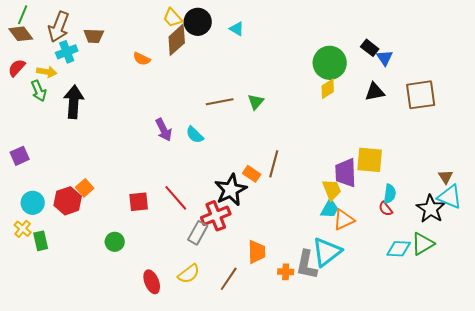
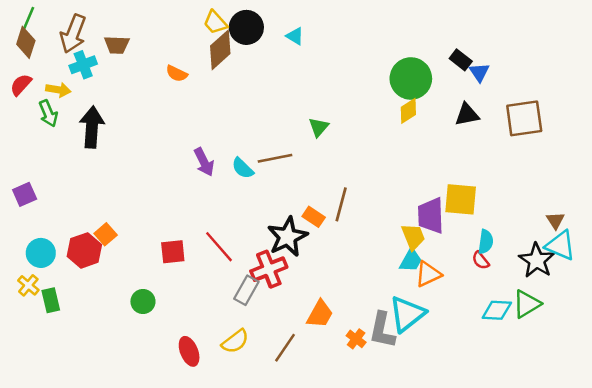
brown diamond: (21, 34) -> (26, 42), turned 55
brown line: (220, 102) -> (275, 158), moved
orange trapezoid: (257, 252) -> (320, 314), turned 30
orange cross: (286, 272) -> (356, 339), turned 35

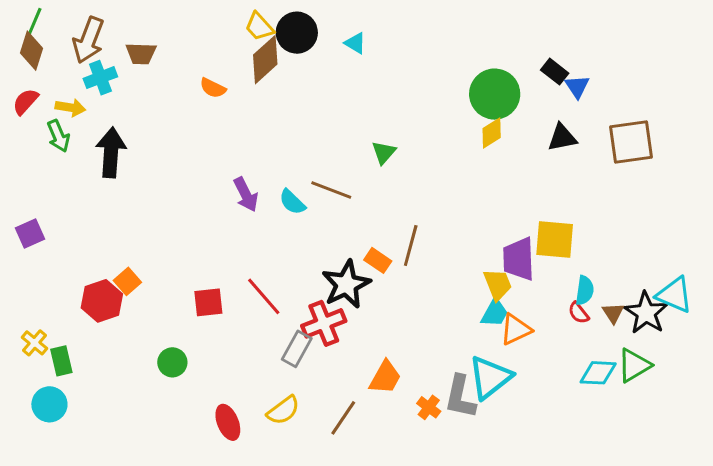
brown line: (275, 158) -> (331, 190), turned 32
brown triangle: (555, 221) -> (613, 313), moved
cyan circle: (41, 253) -> (49, 404), moved

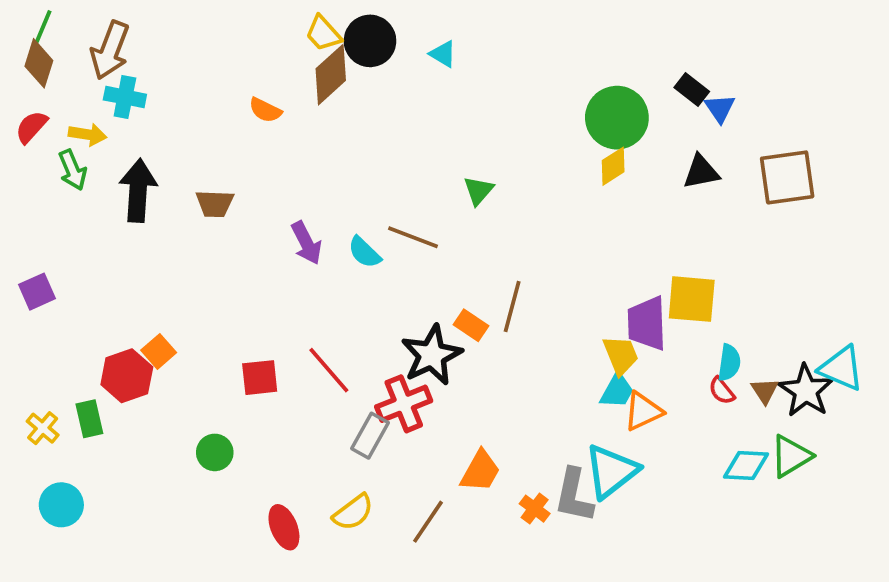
brown trapezoid: (141, 54) -> (215, 204), moved
cyan cross: (100, 78) -> (125, 97), turned 32
green rectangle: (61, 361) -> (89, 419), moved

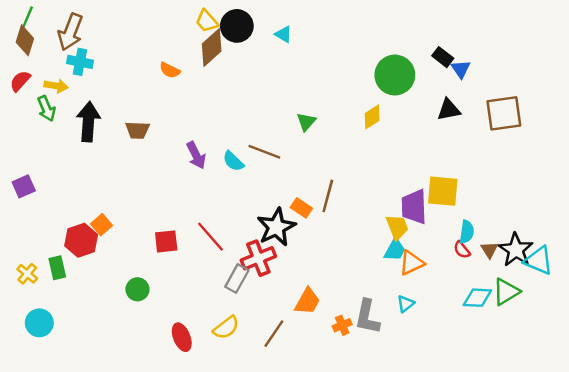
yellow diamond: (613, 166) -> (372, 117), moved
cyan triangle: (841, 368) -> (539, 261), moved
cyan triangle: (611, 471) -> (406, 304), moved, size x0.5
orange cross: (535, 509) -> (342, 325), turned 30

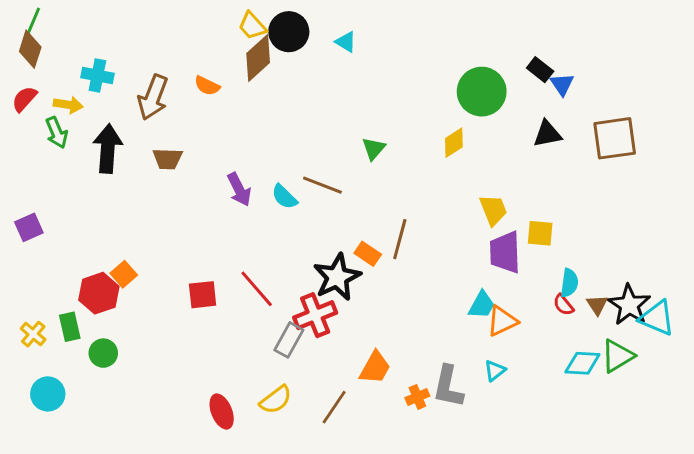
brown arrow: (70, 32) -> (153, 97), moved
yellow square: (443, 191) -> (540, 233), size x0.7
yellow trapezoid: (397, 227) -> (493, 210), moved
green circle: (137, 289) -> (103, 353), moved

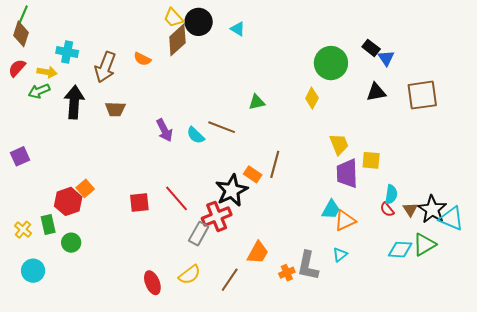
green arrow: (57, 132) -> (39, 91), turned 90
yellow diamond: (454, 143) -> (312, 98), turned -30
green triangle: (374, 149) -> (257, 102), turned 36

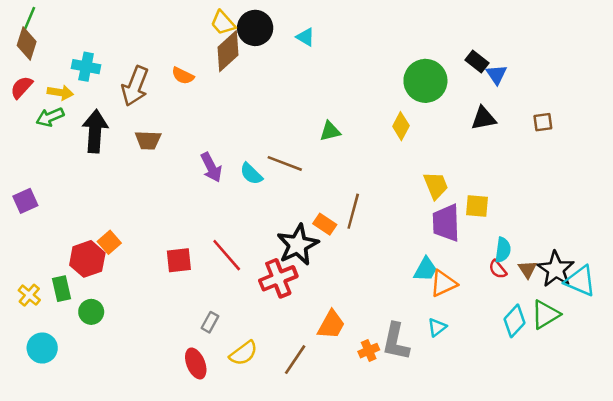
brown square: (422, 95) -> (543, 122), size x0.5
gray rectangle: (199, 234) -> (210, 322), moved, size x0.7
cyan diamond: (400, 250) -> (514, 321), turned -50

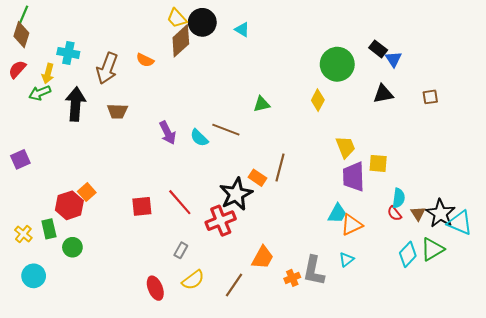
yellow arrow: (60, 92) -> (48, 73), turned 96
gray rectangle: (210, 322) -> (181, 250), moved

